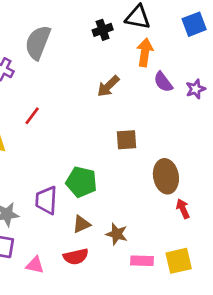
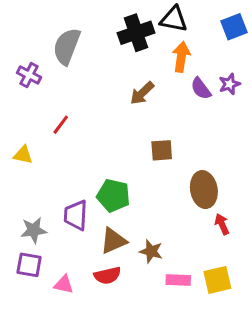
black cross: (103, 30) -> (136, 33), size x1.6
purple star: (196, 89) -> (229, 84), moved
brown triangle: (81, 224) -> (113, 241), size x1.4

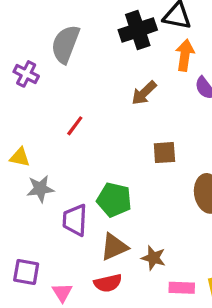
red line: (61, 125) -> (75, 126), moved
gray star: (34, 230) -> (40, 189), moved
pink triangle: (64, 284) -> (62, 292), turned 45

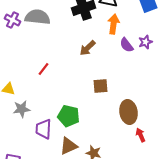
gray semicircle: (65, 44) -> (38, 17), turned 75
purple cross: (26, 74) -> (12, 20), moved

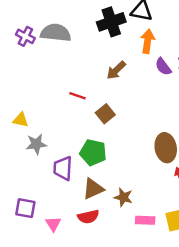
red line: (44, 69) -> (77, 96), moved, turned 72
brown square: (100, 86) -> (105, 114), moved, turned -35

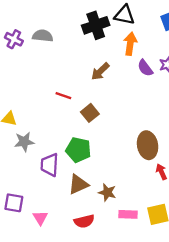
gray semicircle: (56, 33) -> (43, 36), size x0.7
red semicircle: (88, 217) -> (84, 221), moved

